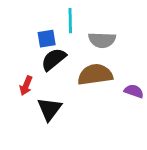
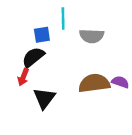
black semicircle: (54, 59) -> (33, 57), moved
brown semicircle: (95, 75) -> (94, 83), moved

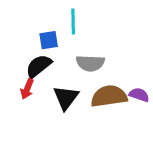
gray semicircle: (92, 36) -> (90, 63), moved
black triangle: (44, 98) -> (66, 98), moved

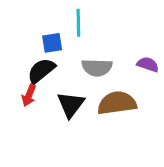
purple semicircle: (139, 95) -> (148, 64), moved

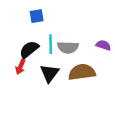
cyan line: (78, 23) -> (51, 44), moved
blue square: (52, 43) -> (37, 16), moved

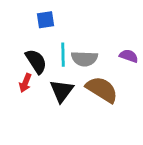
black semicircle: (29, 50) -> (36, 61), turned 96
brown semicircle: (82, 72) -> (102, 90), turned 40

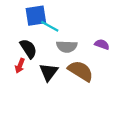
blue square: (45, 20) -> (36, 16), size x1.5
cyan line: (63, 55) -> (50, 26), moved, turned -60

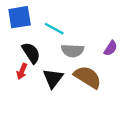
blue square: (36, 16) -> (20, 17), moved
purple semicircle: (102, 44) -> (111, 48), turned 104

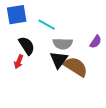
black triangle: (53, 78) -> (59, 60), moved

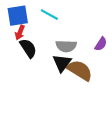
cyan line: (47, 25) -> (49, 15), moved
red arrow: (19, 62) -> (20, 32), moved

